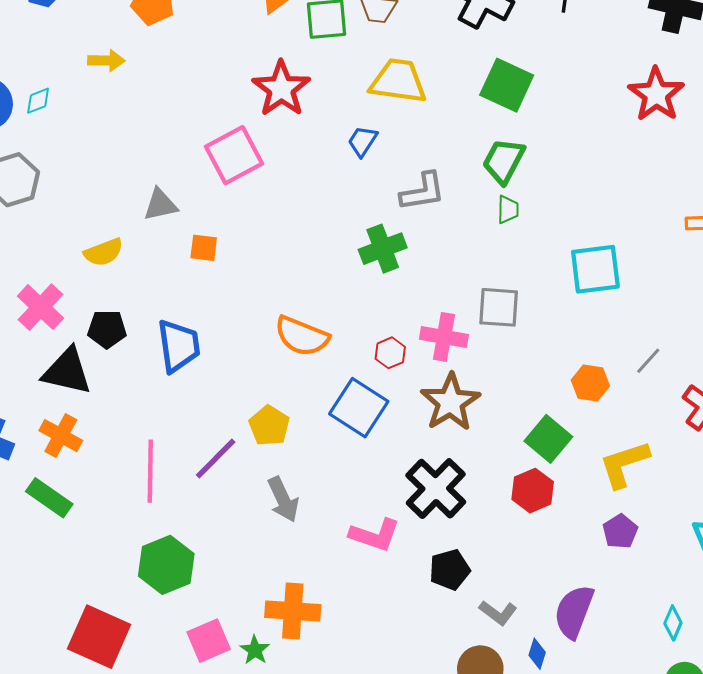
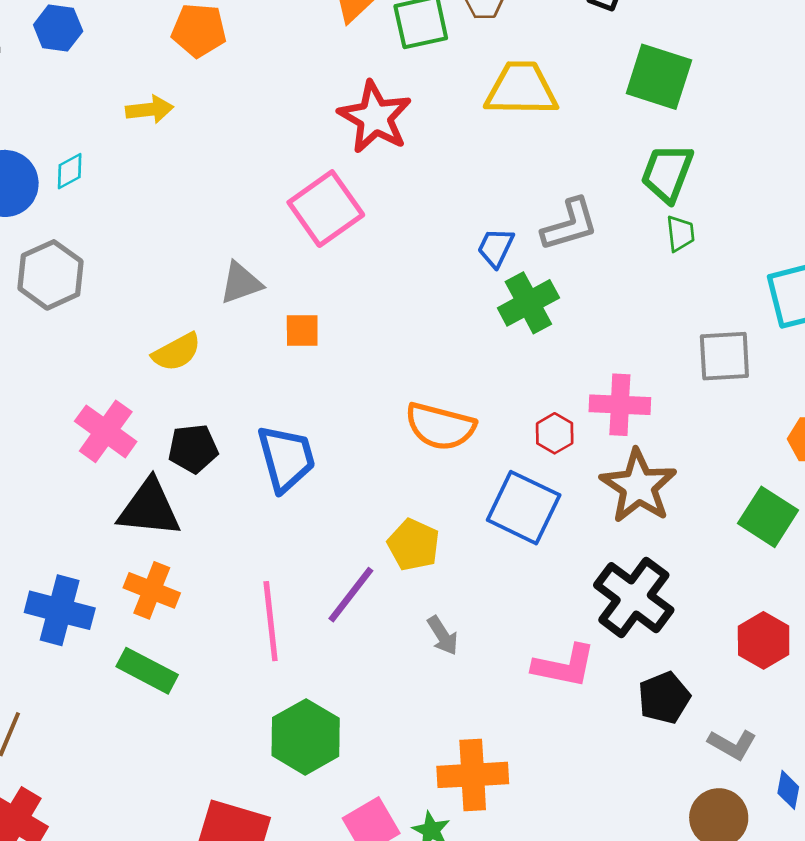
blue trapezoid: (362, 141) -> (496, 248), moved
gray square: (499, 307) -> (724, 356), moved
red hexagon: (533, 491) -> (764, 640), moved
gray arrow: (283, 499) -> (443, 636), size x0.7

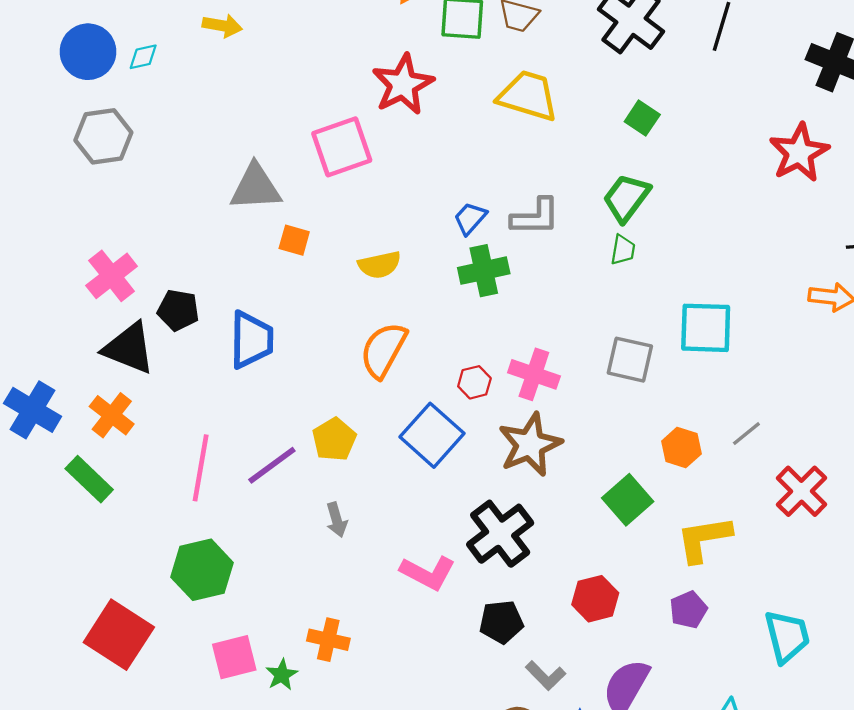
green square: (659, 77) -> (642, 118), size x0.6
gray triangle: (241, 283) -> (256, 187), size x1.4
yellow semicircle: (177, 352) -> (380, 265), moved
orange semicircle: (440, 426) -> (383, 350), turned 88
orange cross: (473, 775) -> (328, 640), size x0.7

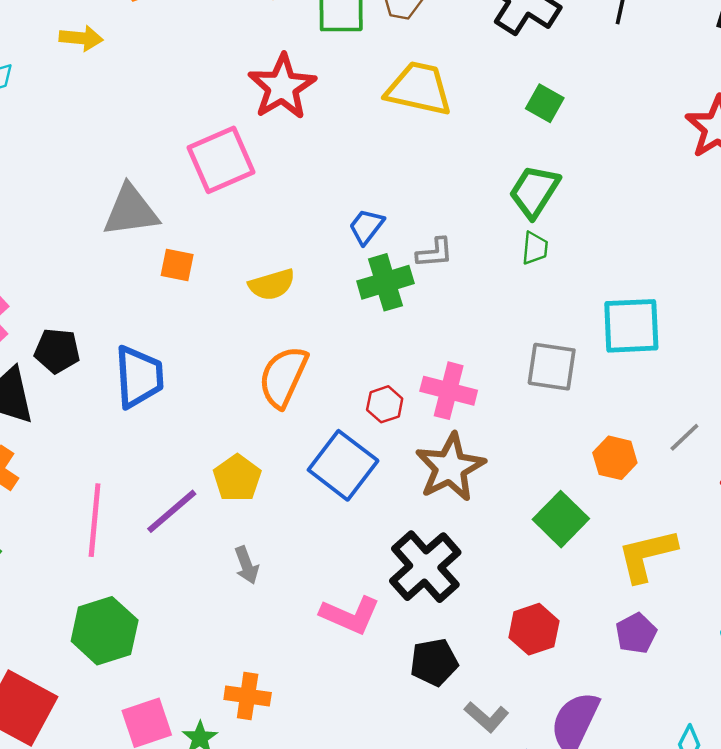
gray L-shape: (535, 217) -> (435, 253), moved, size x0.7

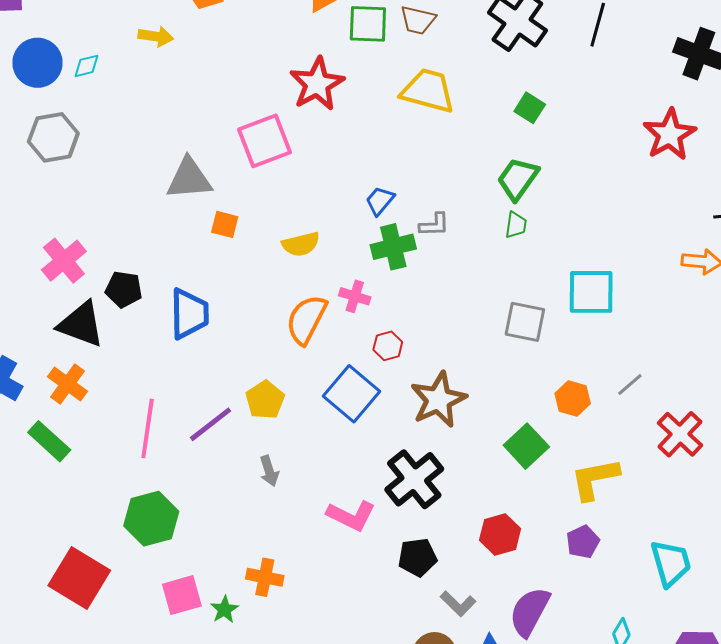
pink cross: (449, 391) -> (355, 296), moved, size x0.7

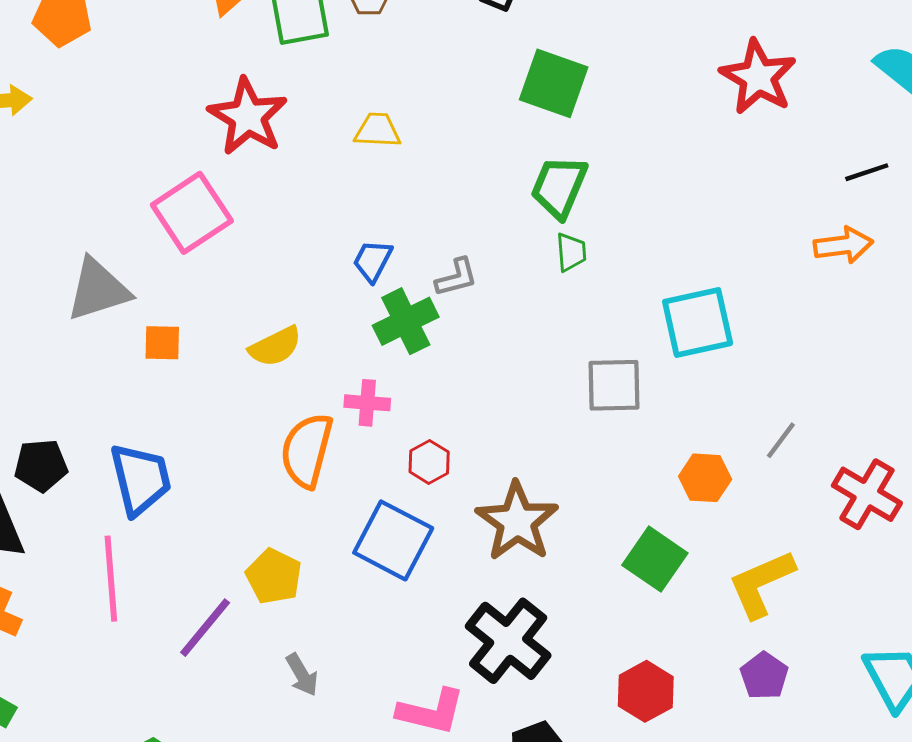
yellow trapezoid: (428, 91) -> (378, 130), moved, size x0.6
green square: (530, 108) -> (554, 83), size x1.6
pink line: (148, 428) -> (111, 579), moved

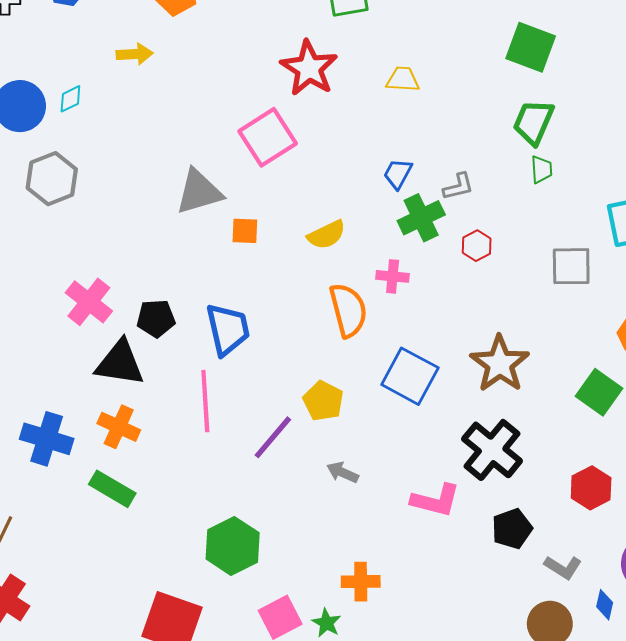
orange semicircle: (307, 450) -> (348, 310), turned 150
red hexagon: (429, 462) -> (477, 246), moved
gray arrow: (302, 675) -> (343, 472), turned 144

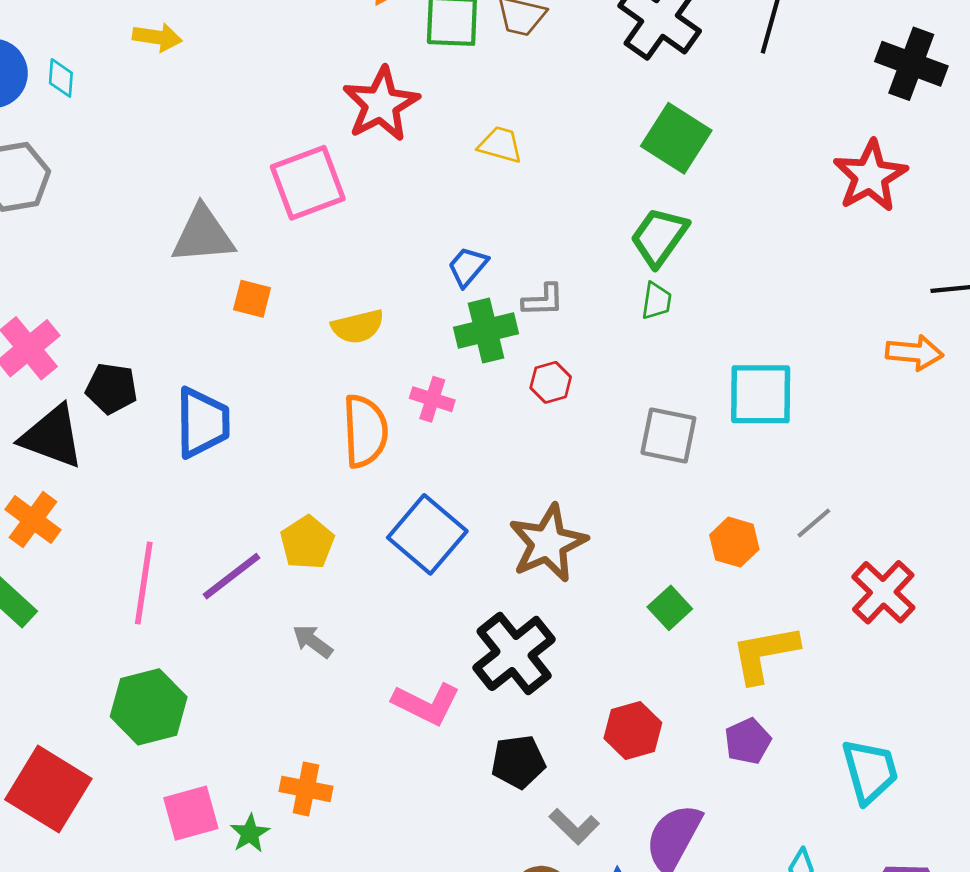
cyan diamond: (70, 99) -> (61, 78), turned -72
green square: (599, 392) -> (670, 608), size x0.7
pink line: (205, 401) -> (144, 583), moved

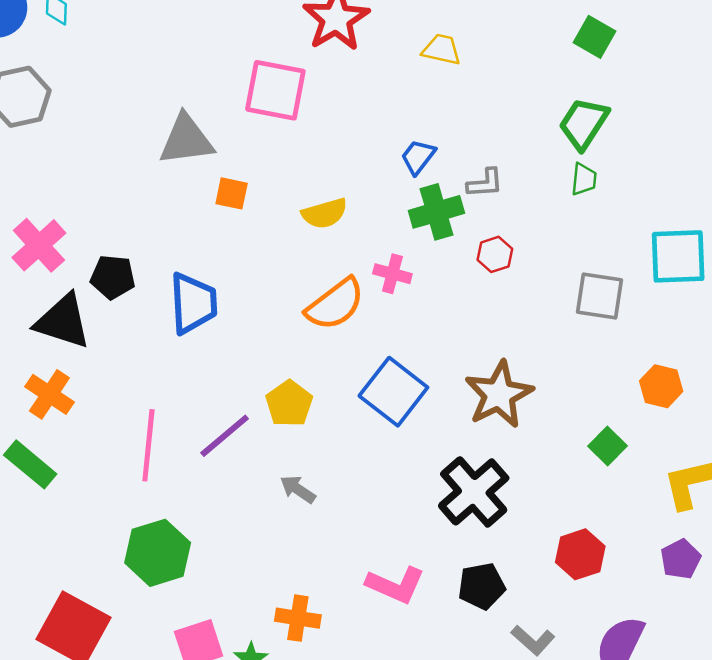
green square: (676, 138) -> (595, 37), size x0.7
pink square: (308, 183) -> (275, 90), turned 34
orange semicircle: (365, 431) -> (335, 304), turned 58
pink L-shape: (426, 704) -> (395, 585), moved

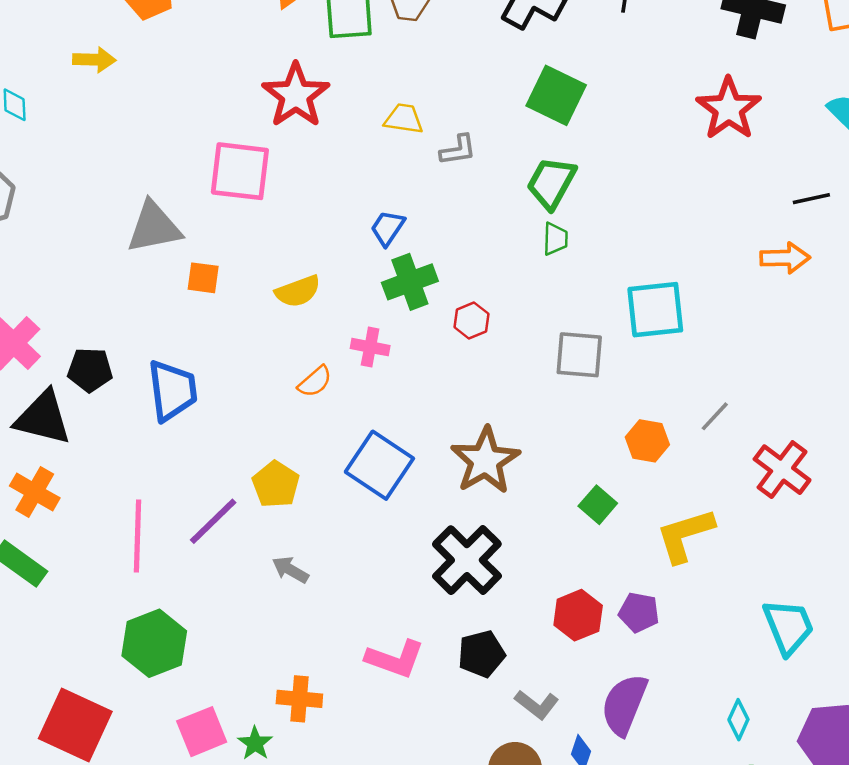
green square: (595, 37) -> (556, 95), size x1.4
gray L-shape: (485, 183) -> (458, 150), moved
orange semicircle: (335, 304) -> (315, 382), size x0.6
purple pentagon: (681, 559) -> (639, 612), moved, turned -30

